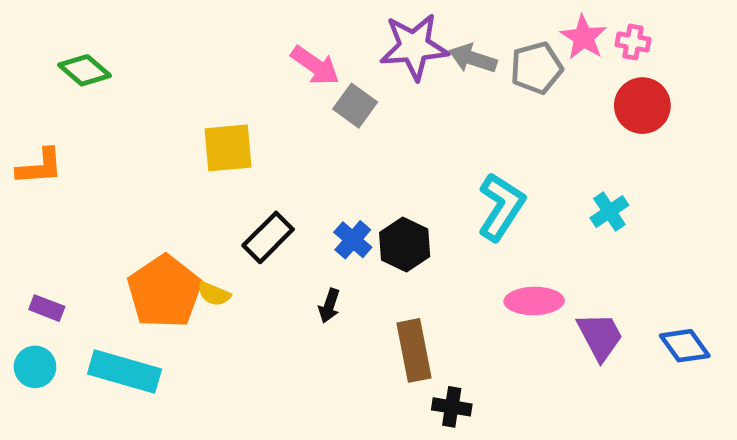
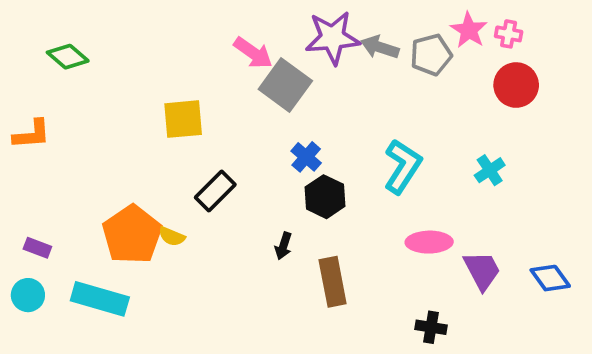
gray square: (355, 106) -> (285, 85), size x1.5
blue cross: (353, 240) -> (306, 157), moved
black arrow: (329, 306) -> (283, 246), moved
black cross: (452, 407) -> (431, 327), moved

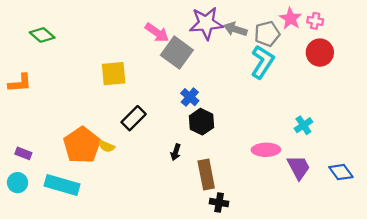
cyan L-shape: (403, 166) -> (262, 62), moved
cyan cross: (490, 170) -> (303, 125), moved
black cross: (431, 327) -> (219, 203), moved

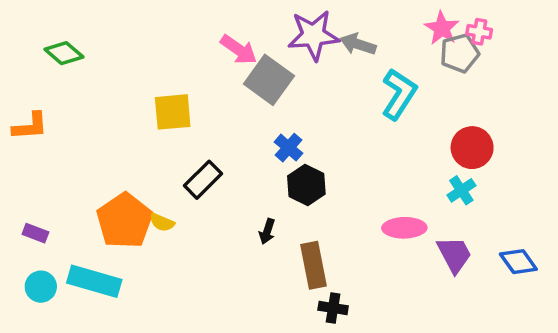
gray pentagon: (267, 34) -> (460, 53), moved
red circle: (320, 53) -> (472, 148), moved
cyan circle: (18, 183) -> (41, 287), moved

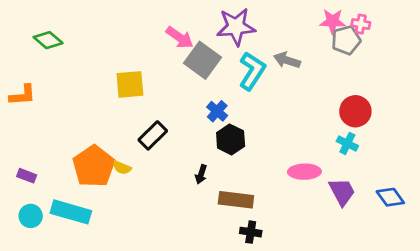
pink star: (442, 28) -> (333, 21), turned -30
gray arrow: (358, 44) -> (287, 60), moved
cyan L-shape: (399, 94) -> (252, 71), moved
cyan cross: (461, 190) -> (347, 143), turned -30
brown rectangle: (313, 265) -> (236, 200), turned -72

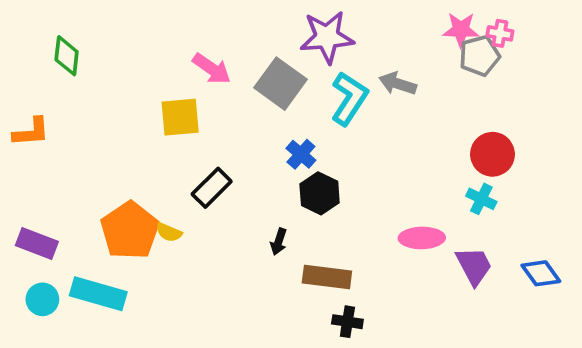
pink arrow: (180, 37) -> (212, 69), moved
green diamond: (48, 40) -> (67, 56), turned 56
purple rectangle: (27, 176) -> (37, 244), size x1.5

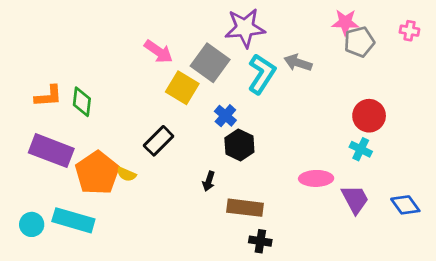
pink cross: (500, 33) -> (409, 31), moved
green diamond: (67, 56) -> (82, 102), moved
yellow square: (180, 117) -> (182, 88), moved, turned 36
orange L-shape: (31, 132) -> (48, 96), moved
purple rectangle: (37, 244) -> (51, 151), moved, size x1.4

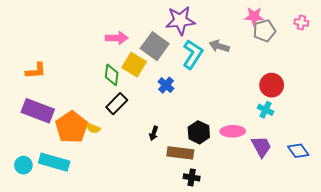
pink arrow: (159, 52) -> (117, 38), turned -35
green diamond: (82, 102) -> (112, 75), moved
black hexagon: (239, 145) -> (199, 132), moved

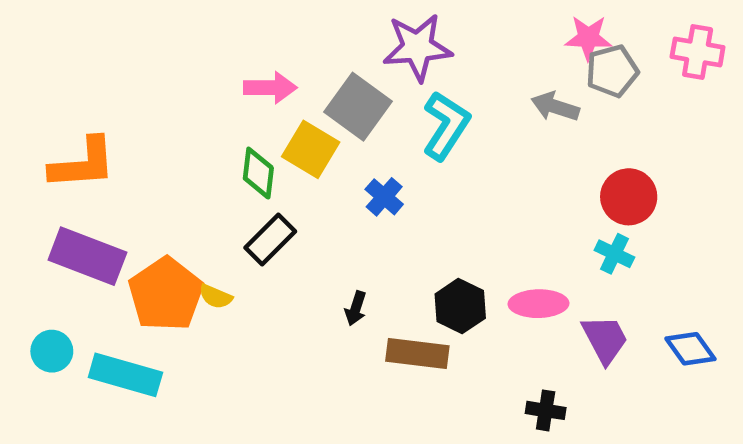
pink cross: (301, 23) -> (698, 52), size x1.5
gray arrow: (219, 46) -> (555, 107), moved
orange L-shape: (36, 71) -> (83, 164), size x1.4
cyan circle: (23, 165) -> (52, 351), moved
black cross: (192, 177) -> (546, 410), moved

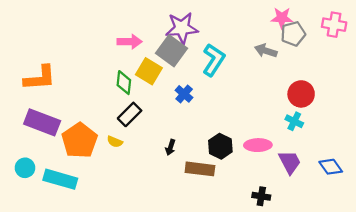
purple star: (417, 47) -> (182, 28), moved
yellow semicircle: (216, 297) -> (115, 142), moved

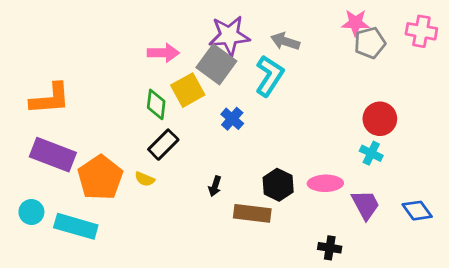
gray arrow: (266, 51) -> (285, 41), moved
yellow square: (149, 71) -> (188, 90), turned 30

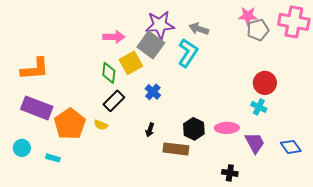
pink cross: (421, 31) -> (294, 22), size x1.4
blue cross: (232, 119) -> (153, 92), moved
cyan rectangle: (76, 226) -> (53, 158), size x0.5

